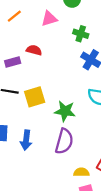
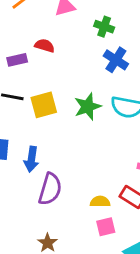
green star: (65, 111) -> (88, 107), moved, turned -30
purple semicircle: (64, 141) -> (50, 189), moved

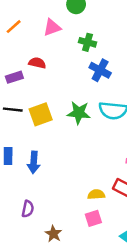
green star: (88, 107) -> (79, 113), turned 30
purple semicircle: (50, 189) -> (28, 209), moved, size x0.6
pink square: (106, 227) -> (93, 218), moved

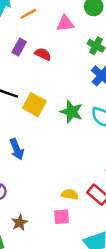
purple rectangle: (14, 77) -> (19, 47), moved, turned -56
yellow square: (41, 114) -> (34, 105), turned 35
blue arrow: (34, 162) -> (17, 149), turned -40

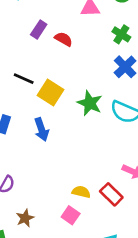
blue arrow: (17, 149) -> (42, 129), moved
pink square: (62, 217) -> (71, 215), turned 35

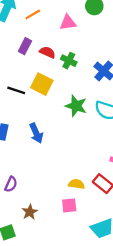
green cross: (121, 34) -> (69, 61), moved
yellow square: (50, 92) -> (42, 84), moved
pink square: (71, 215) -> (69, 205), turned -35

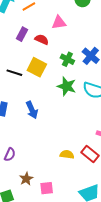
pink triangle: (68, 23) -> (59, 23), moved
green cross: (69, 61) -> (67, 59), moved
pink square: (69, 205) -> (47, 188), moved

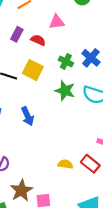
brown star: (26, 179) -> (21, 190), size x1.5

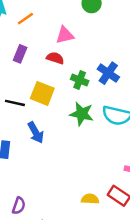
red semicircle: (38, 40) -> (55, 58), moved
blue arrow: (28, 116) -> (36, 133), moved

